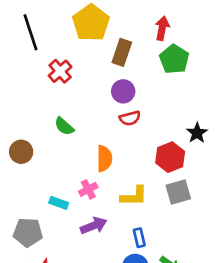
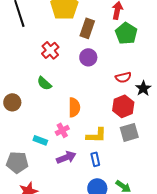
red cross: (60, 71) -> (50, 50), moved
red semicircle: (130, 118) -> (123, 77), moved
blue rectangle: (139, 238) -> (95, 159), moved

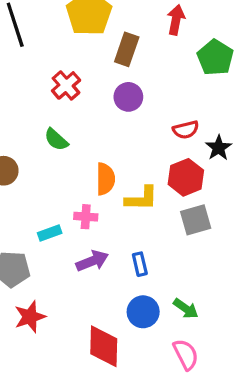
green pentagon: (126, 33) -> (215, 58), moved
pink cross: (62, 130) -> (86, 217), turned 32
yellow L-shape: (96, 135) -> (141, 199), moved
cyan rectangle: (40, 140) -> (50, 233), turned -40

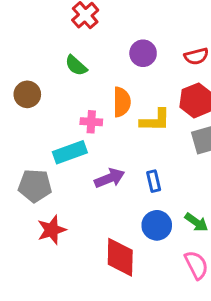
purple circle: (128, 97) -> (143, 53), moved
pink cross: (86, 217) -> (91, 122), moved
cyan rectangle: (50, 233) -> (70, 152), size x1.5

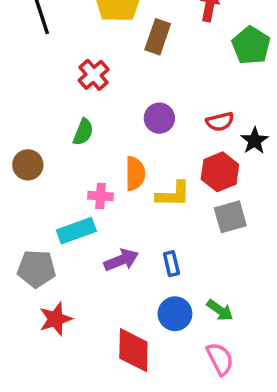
green semicircle: (76, 65) -> (83, 132), turned -110

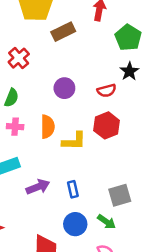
brown rectangle: (158, 37) -> (63, 32), turned 45
black star: (255, 141) -> (129, 71), moved
pink cross: (101, 196) -> (15, 127), moved
gray square: (230, 217) -> (120, 195), moved

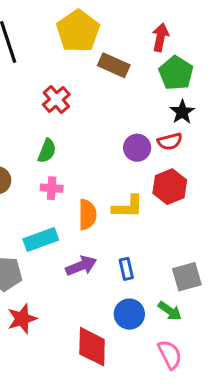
brown rectangle: (63, 32) -> (114, 65), turned 50
green pentagon: (128, 38) -> (176, 73), moved
black star: (129, 71) -> (182, 112), moved
purple circle: (64, 88) -> (137, 148), moved
orange semicircle: (48, 127) -> (87, 215), moved

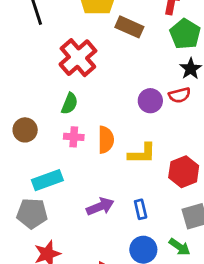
red cross: (56, 99) -> (78, 58), size x1.5
red hexagon: (170, 187) -> (184, 172), moved
orange semicircle: (87, 215) -> (106, 140), moved
cyan rectangle: (41, 239) -> (47, 180), moved

